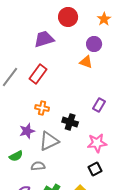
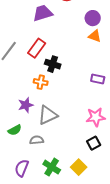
orange triangle: (86, 62) -> (95, 36), moved
purple rectangle: (99, 105) -> (98, 79), turned 72
black cross: (70, 122) -> (53, 64), moved

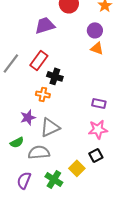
purple rectangle: (98, 79) -> (99, 103), moved
gray semicircle: (37, 140) -> (39, 152), size x1.5
yellow square: (79, 167) -> (77, 168), moved

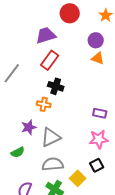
red rectangle: (39, 60) -> (50, 60), moved
gray semicircle: (39, 152) -> (53, 164), moved

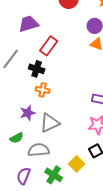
purple trapezoid: (46, 35) -> (29, 24), moved
black cross: (56, 86) -> (37, 69), moved
gray semicircle: (53, 164) -> (39, 150), moved

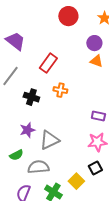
purple trapezoid: (29, 24) -> (15, 41), moved, turned 55
black cross: (37, 69) -> (31, 97), moved
orange cross: (43, 90) -> (60, 90), moved

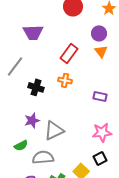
purple trapezoid: (15, 41) -> (33, 32), moved, turned 140
orange triangle: (96, 61) -> (101, 51), turned 32
red rectangle: (48, 63) -> (69, 53), moved
purple rectangle: (98, 116) -> (100, 96), moved

